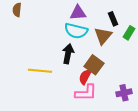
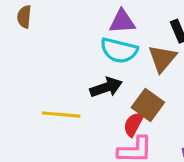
black arrow: (68, 54) -> (106, 87), turned 60

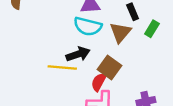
yellow line: (61, 115) -> (62, 67), moved

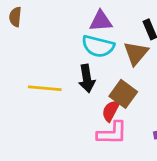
black arrow: (78, 54) -> (87, 78), turned 100
yellow line: (62, 67) -> (45, 88), moved

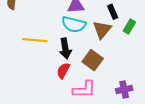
yellow line: (45, 88) -> (35, 40), moved
red semicircle: (111, 111) -> (63, 71), moved

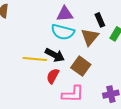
yellow line: (35, 40) -> (35, 59), moved
black arrow: (65, 49) -> (55, 55), turned -54

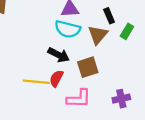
yellow line: (35, 59) -> (36, 82), moved
brown square: (81, 66) -> (88, 67), turned 36

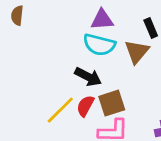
brown square: (88, 67) -> (112, 103), moved
yellow line: (36, 82) -> (60, 110), turned -50

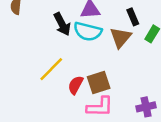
black arrow: (88, 77) -> (62, 24), moved, turned 35
yellow line: (60, 110) -> (51, 69), moved

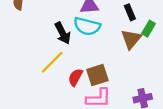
black arrow: (62, 24) -> (63, 33), moved
brown triangle: (121, 38) -> (131, 39), moved

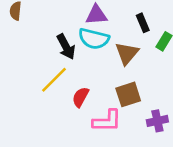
brown triangle: (131, 39) -> (127, 53), moved
brown square: (97, 75) -> (128, 94), moved

